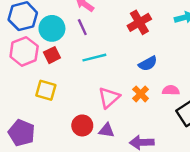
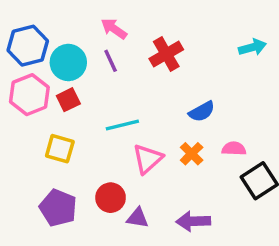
red cross: (139, 22) -> (166, 54), moved
cyan line: (94, 58) -> (122, 125), moved
purple triangle: (107, 130) -> (138, 218), moved
purple pentagon: (22, 133) -> (58, 208), moved

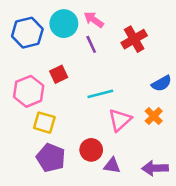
cyan circle: (68, 62) -> (64, 24), moved
pink hexagon: (29, 95) -> (29, 91), moved
yellow square: (60, 149) -> (44, 123), moved

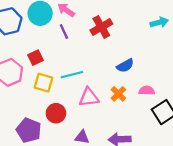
pink triangle: (120, 120) -> (89, 97), turned 35
yellow square: (44, 123) -> (43, 83), moved
red circle: (91, 150) -> (56, 113), moved

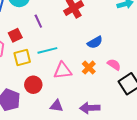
purple line: (64, 32) -> (38, 21), moved
yellow square: (43, 83) -> (22, 57), turned -30
pink semicircle: (147, 91) -> (114, 65), turned 32

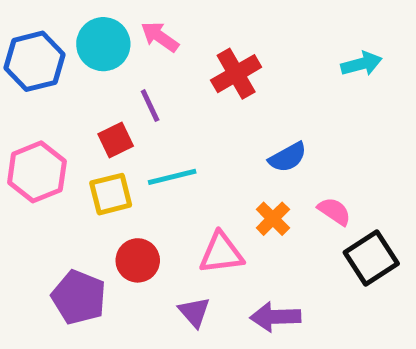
red square: (15, 35) -> (116, 140), moved
pink triangle: (63, 71) -> (221, 253), moved
purple triangle: (57, 106) -> (194, 312), turned 40

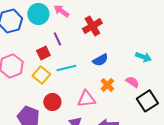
cyan arrow: (361, 64) -> (143, 57), moved, turned 35
blue semicircle: (288, 157) -> (100, 60), moved
yellow square: (111, 194) -> (41, 75), turned -36

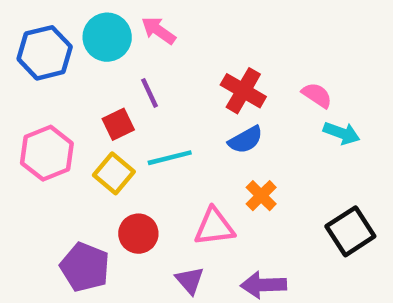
red cross: (92, 26) -> (243, 91), moved, turned -30
pink semicircle: (132, 82) -> (317, 95), moved

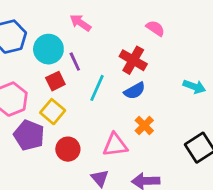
cyan circle: (107, 37) -> (48, 49), moved
pink semicircle: (317, 95) -> (155, 28), moved
cyan line: (170, 158) -> (97, 88), moved, turned -52
purple pentagon: (85, 267) -> (29, 135), moved

